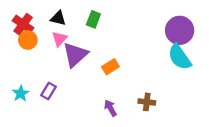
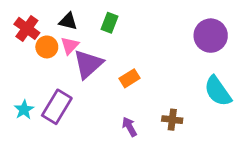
orange circle: (28, 40) -> (47, 47), moved
cyan semicircle: (180, 57) -> (218, 91), moved
purple rectangle: (49, 91) -> (57, 107), size x1.6

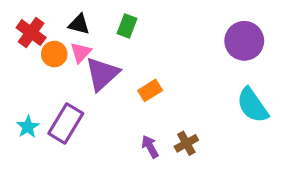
brown cross: (172, 120) -> (186, 143), moved, turned -36

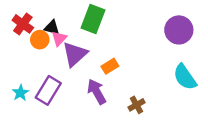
black triangle: (79, 24) -> (52, 28), moved
green rectangle: (127, 26) -> (93, 19), size x1.6
purple arrow: (150, 147) -> (97, 92), moved, size x1.5

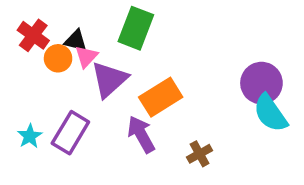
purple circle: (179, 30) -> (261, 83), moved
orange rectangle: (110, 66) -> (161, 97), size x1.6

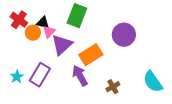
purple circle: (261, 83) -> (124, 35), moved
cyan semicircle: (270, 113) -> (153, 82), moved

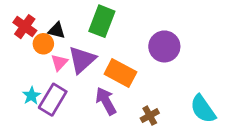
pink triangle: (49, 32) -> (59, 62), moved
orange rectangle: (91, 55) -> (120, 73), turned 60
cyan star: (17, 77) -> (31, 96), moved

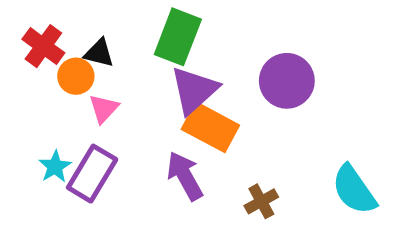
purple triangle: (82, 60) -> (194, 90), moved

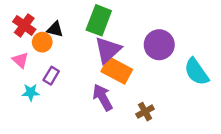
pink triangle: (104, 109) -> (20, 60), moved, turned -30
cyan star: (55, 167) -> (31, 92), turned 30
purple rectangle: (92, 174) -> (51, 76), moved, size x0.6
cyan semicircle: (354, 190) -> (196, 72), moved

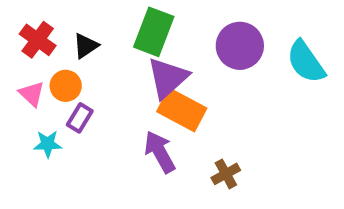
black triangle: (55, 29) -> (86, 46), turned -48
orange circle: (42, 42) -> (66, 86), moved
purple circle: (159, 45) -> (240, 46), moved
cyan semicircle: (196, 72) -> (306, 62), moved

